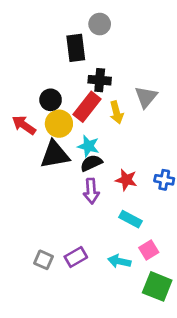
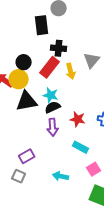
yellow circle: (59, 124) -> (19, 79), moved
purple rectangle: (76, 257) -> (27, 156), moved
cyan arrow: (119, 261) -> (61, 176), moved

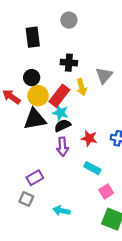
black rectangle: (42, 25) -> (33, 37), moved
red rectangle: (50, 67) -> (59, 96), moved
yellow circle: (19, 79) -> (38, 96), moved
cyan arrow: (61, 176) -> (61, 211), moved

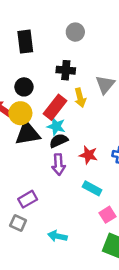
gray circle: (69, 20) -> (75, 32), moved
yellow circle: (38, 96) -> (20, 113), moved

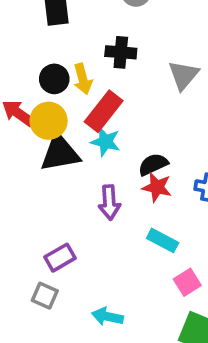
yellow arrow: (80, 98) -> (83, 79), moved
black semicircle: (59, 141) -> (153, 164), moved

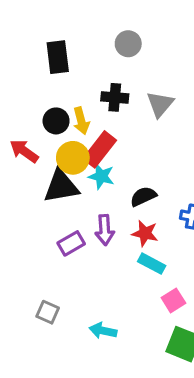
gray triangle: (183, 75) -> (160, 104), moved
yellow circle: (49, 121) -> (73, 158), moved
red star: (157, 187) -> (145, 233), moved
purple rectangle: (60, 258) -> (71, 243), moved

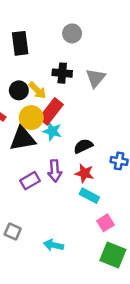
yellow arrow: (81, 121) -> (37, 90), turned -30

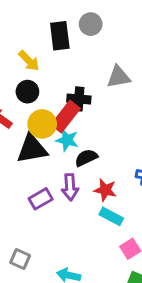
black rectangle: (20, 43) -> (60, 36), moved
black cross: (62, 73) -> (79, 99), moved
gray triangle: (96, 78) -> (119, 77), turned 40
yellow arrow: (37, 90) -> (29, 61), moved
black semicircle: (83, 146) -> (86, 158), moved

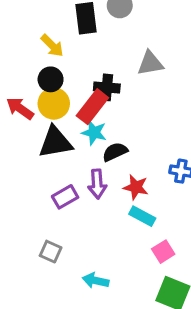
yellow circle: (42, 124) -> (54, 104), moved
gray square: (20, 259) -> (51, 252), moved

